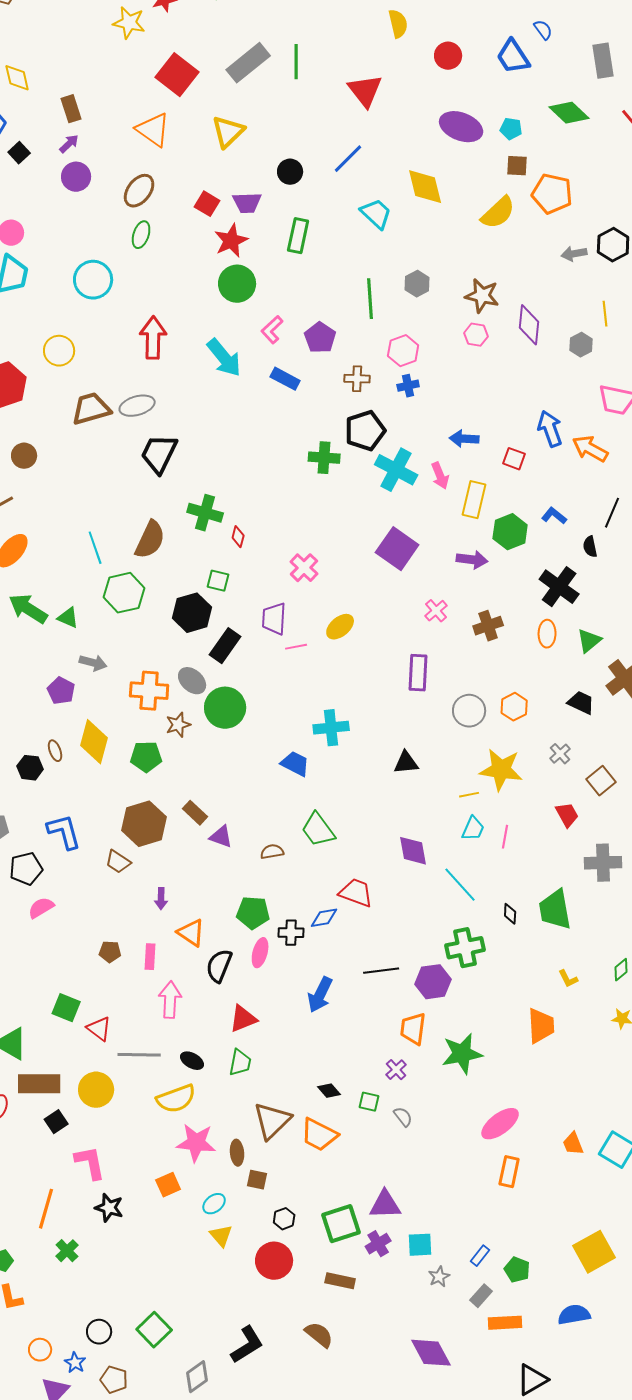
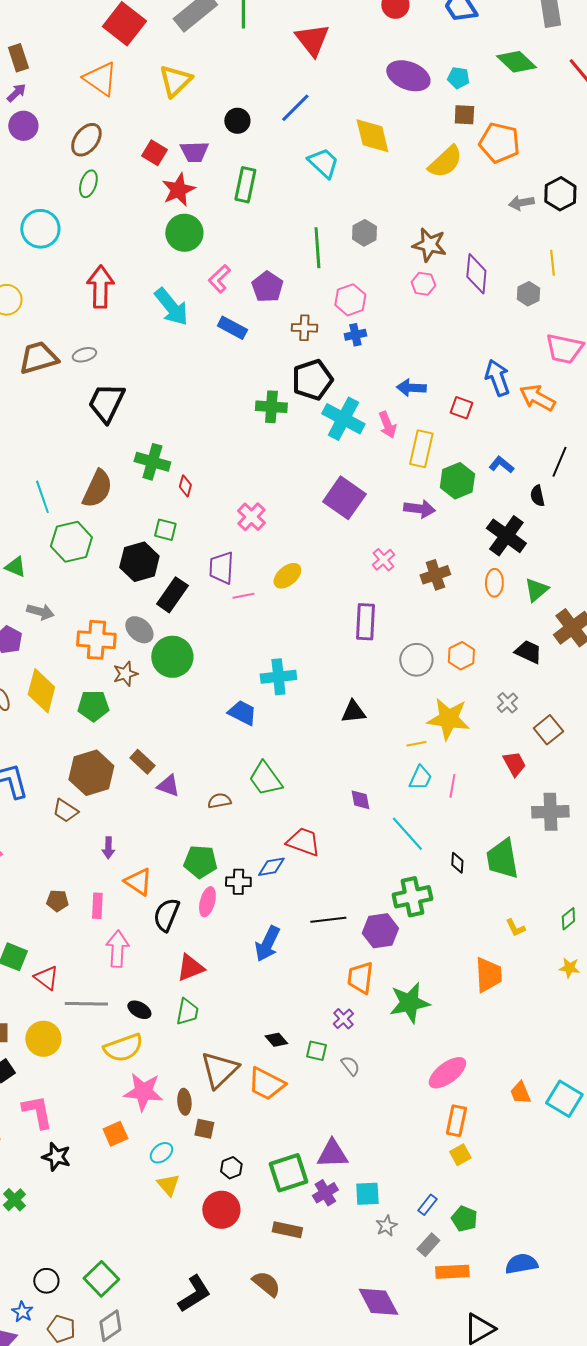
gray ellipse: (137, 406) -> (84, 355), size x0.7
purple diamond: (413, 851) -> (360, 800), size x0.7
yellow square: (594, 1252) -> (460, 1155), moved, size x0.5
gray diamond: (197, 1377) -> (110, 1326), moved

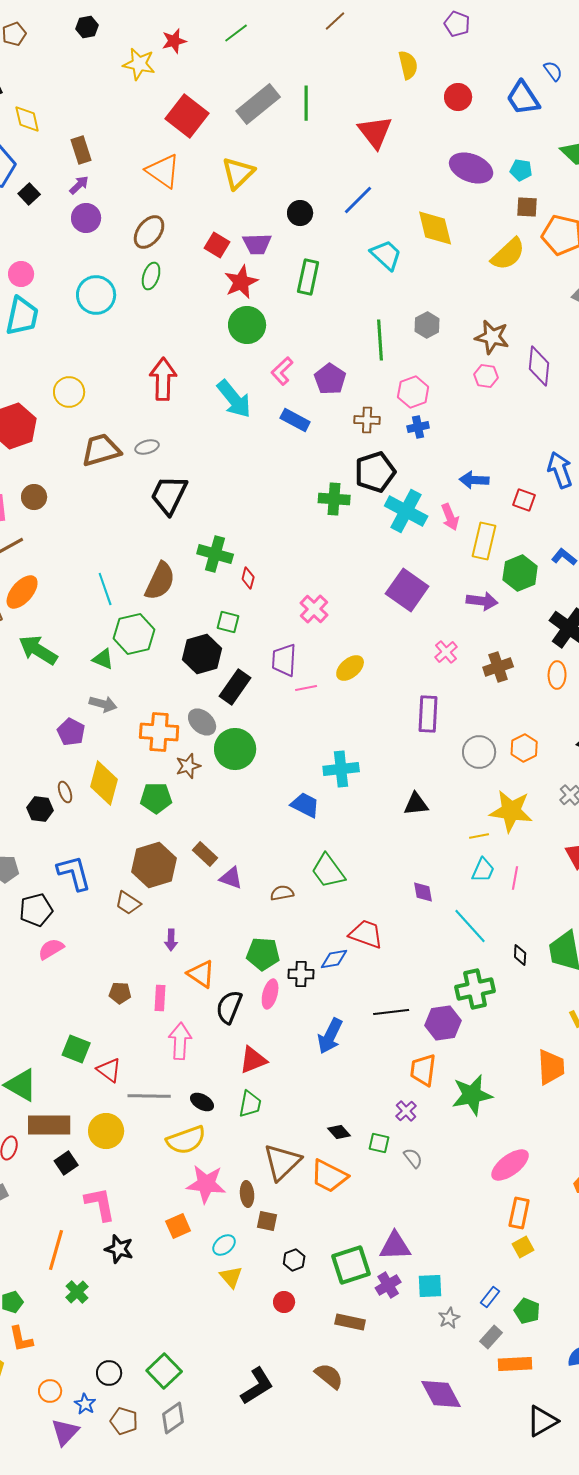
cyan circle: (40, 229) -> (96, 295), moved
green triangle: (15, 567) -> (103, 659), moved
red circle: (221, 1210) -> (284, 1302), size x0.6

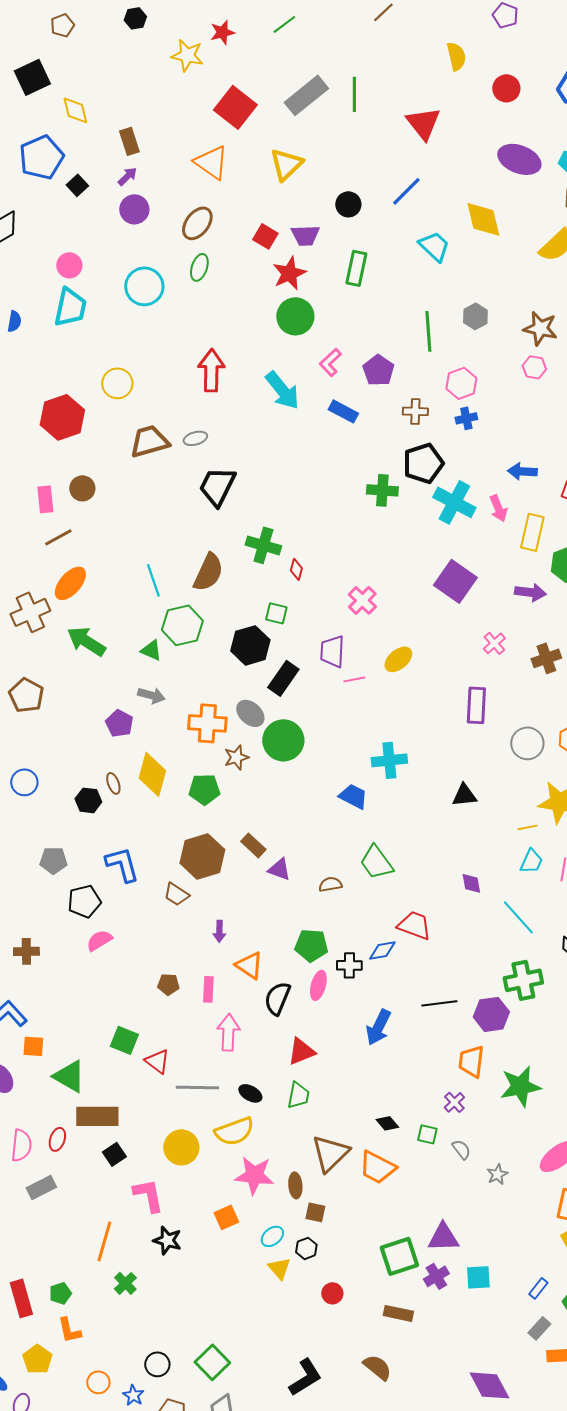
yellow circle: (106, 1131) -> (181, 1147), moved
black hexagon: (294, 1260) -> (306, 1248), moved
gray star: (449, 1318) -> (497, 1174), moved

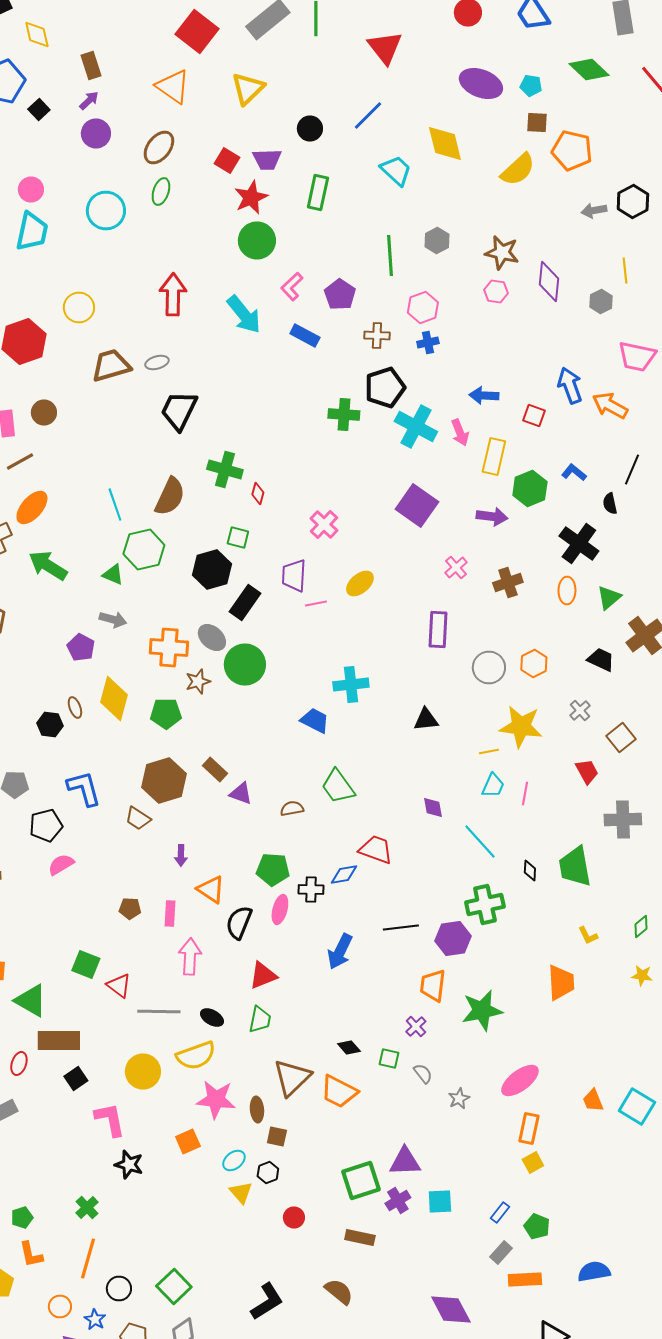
orange line: (104, 1241) -> (88, 1258), moved

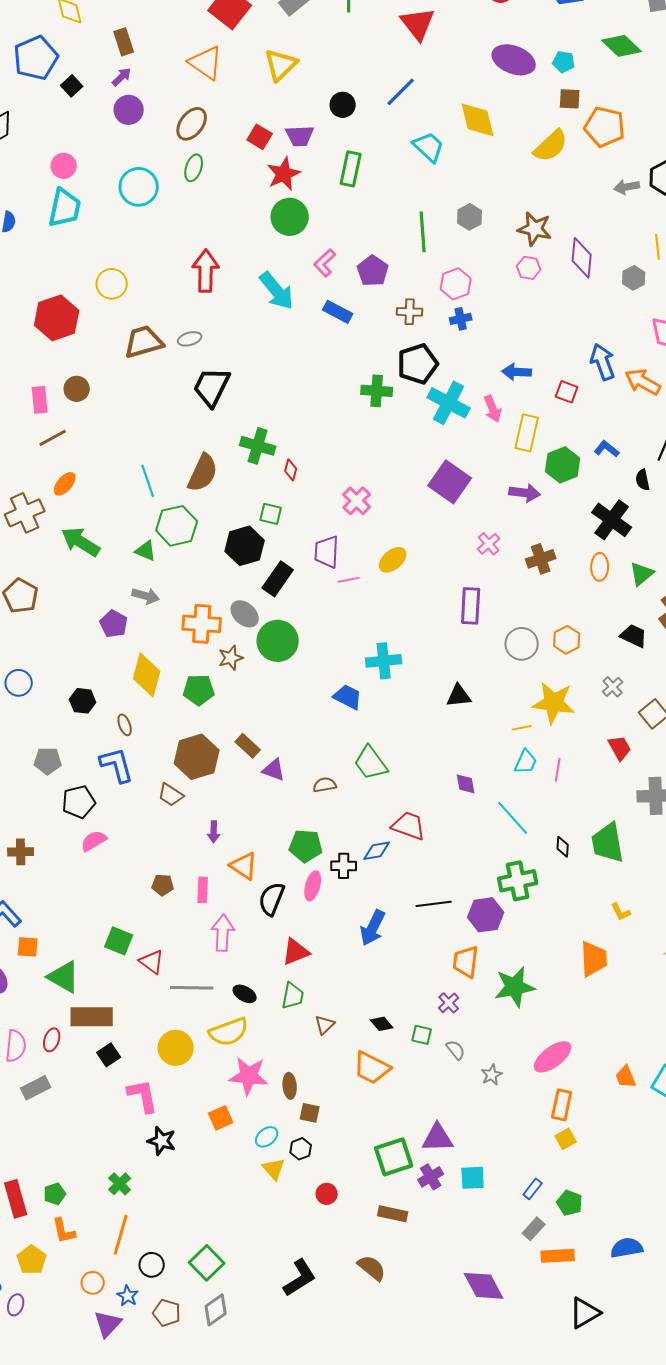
orange ellipse: (32, 508) -> (65, 484), size x0.7
brown ellipse: (75, 708) -> (125, 725), moved
brown triangle: (292, 1078) -> (325, 1025), moved, size x0.5

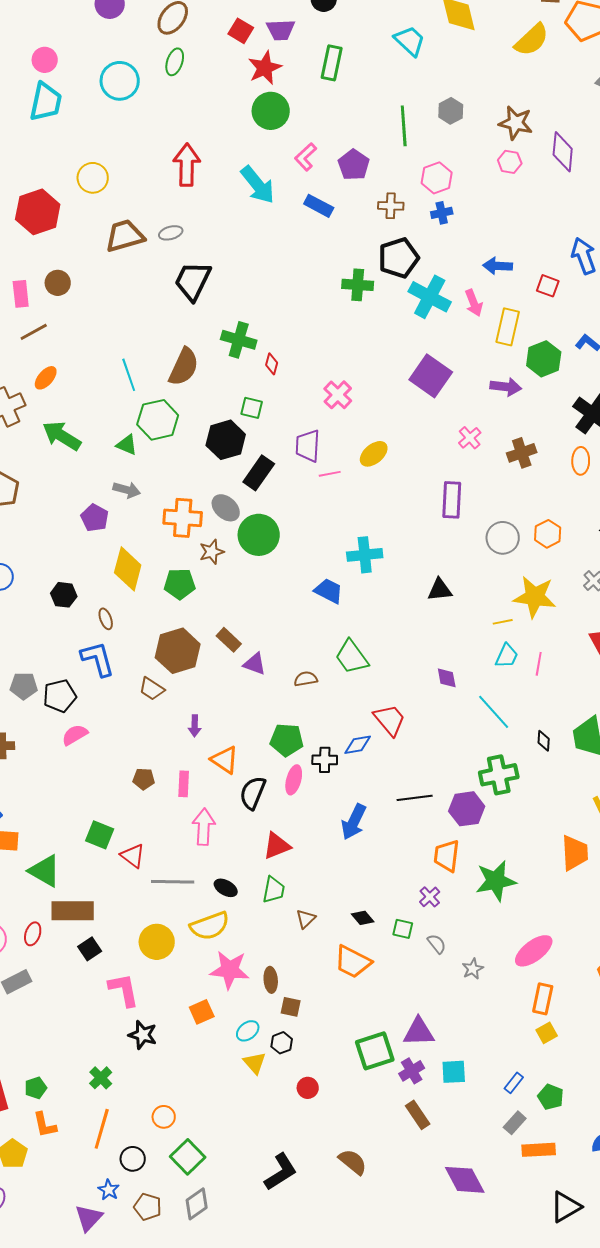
gray pentagon: (48, 761) -> (24, 686), moved
red trapezoid: (409, 826) -> (390, 720), turned 30
brown rectangle: (393, 1214) -> (418, 1115), moved, turned 44
orange circle: (93, 1283) -> (164, 1117), moved

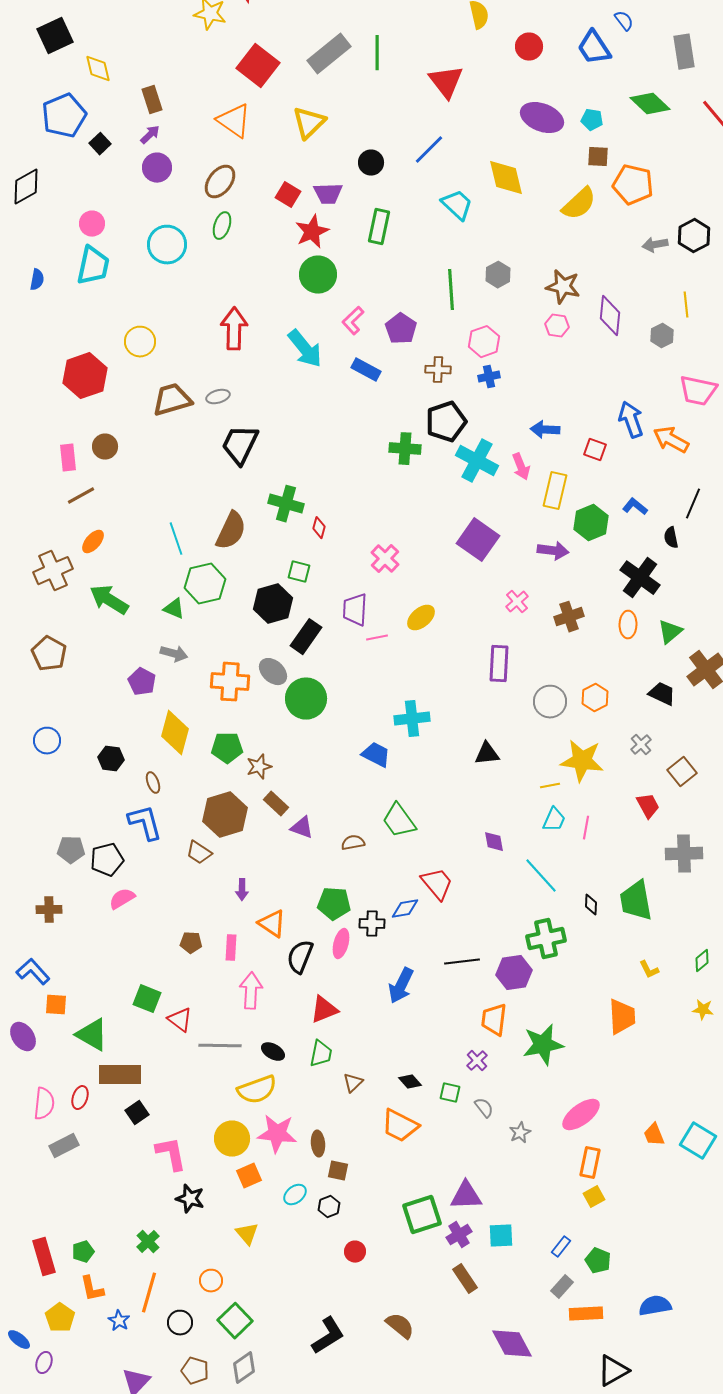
brown star: (212, 552) -> (259, 767), moved
yellow circle: (157, 942) -> (232, 1139), moved
yellow triangle: (255, 1063) -> (247, 1234), moved
blue star: (109, 1190) -> (119, 1321), moved

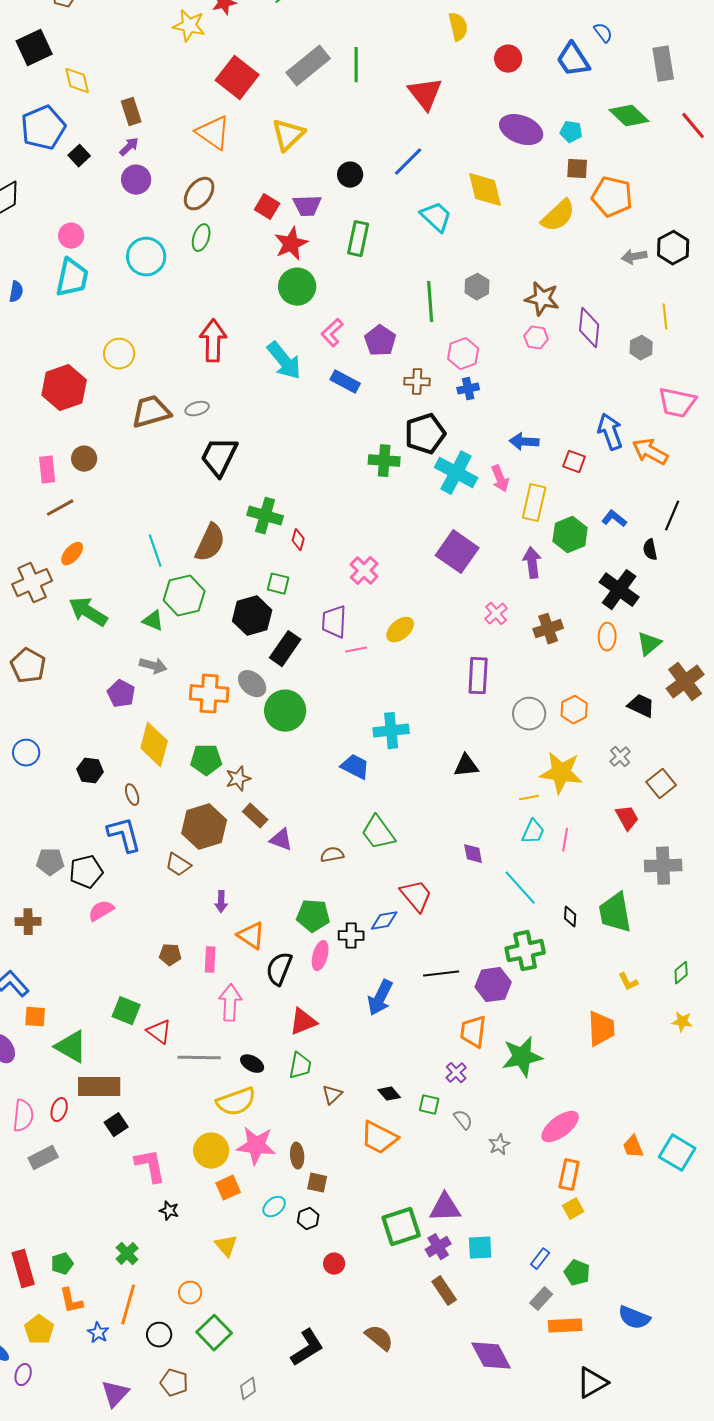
purple arrow: (553, 551) -> (532, 563), turned -104
black star: (190, 1199) -> (169, 1211), size x0.7
blue semicircle: (655, 1306) -> (634, 1318), turned -148
gray diamond: (244, 1368) -> (248, 1389), moved, size x0.7

